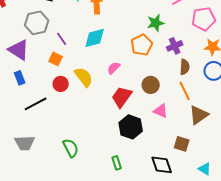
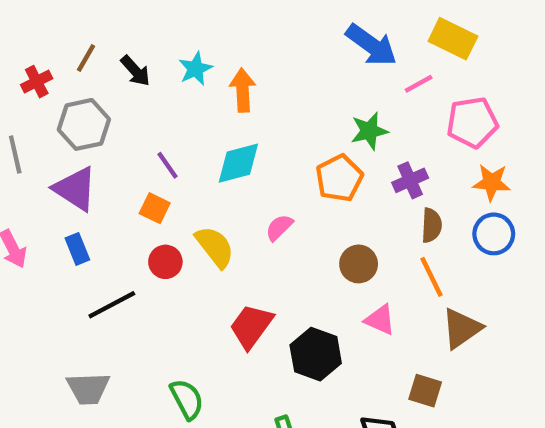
gray hexagon: (37, 23) -> (84, 124), moved
red trapezoid: (122, 97) -> (251, 326), moved

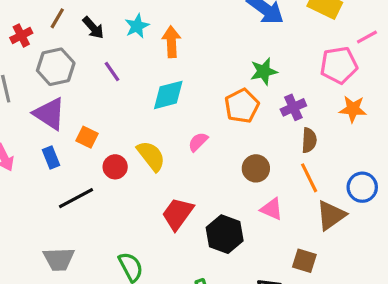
pink line: (419, 84) -> (367, 37), moved
purple line: (168, 165) -> (112, 71), moved
orange square: (155, 208) -> (87, 137), moved
blue circle: (494, 234) -> (362, 187), moved

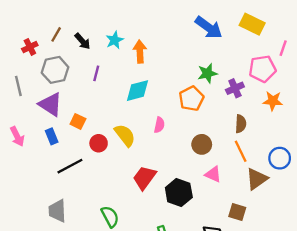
pink line: (367, 37) -> (283, 48), turned -42
purple line: (112, 71) -> (96, 73), turned 49
purple cross: (293, 107) -> (235, 88), moved
pink semicircle: (198, 142) -> (159, 125), turned 147
gray trapezoid: (59, 259) -> (57, 211), turned 90

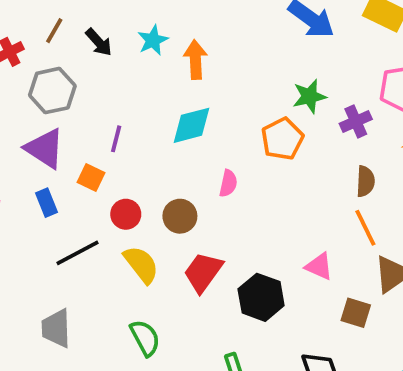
purple line: (96, 73) -> (116, 139), moved
yellow semicircle: (125, 135) -> (141, 264), moved
brown circle: (202, 144) -> (180, 216), moved
brown square: (237, 212) -> (356, 313), moved

